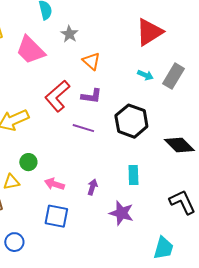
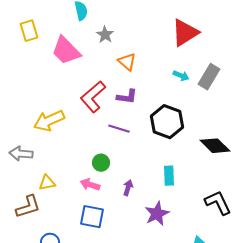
green circle: (28, 162) -> (101, 163), moved
purple star: (121, 213) -> (157, 214), turned 30

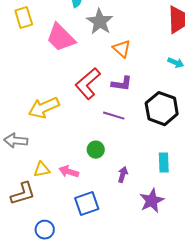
gray star: (105, 35) -> (100, 22), size x1.5
pink arrow: (90, 185) -> (69, 172), moved
blue square: (92, 217) -> (87, 204), turned -30

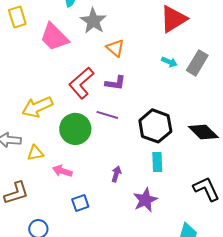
black hexagon: (162, 109) -> (155, 126), moved
green circle: (96, 150) -> (75, 129), moved, size x1.8
yellow triangle: (42, 170) -> (35, 153), moved
blue square: (87, 204) -> (80, 203), size x0.7

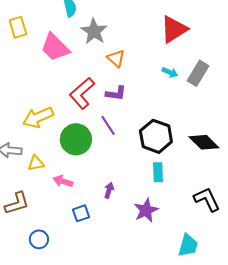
purple line: (107, 115) -> (108, 125), turned 40
purple arrow: (116, 174) -> (109, 190), moved

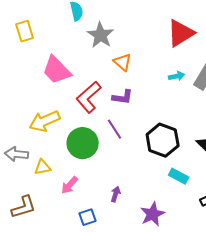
pink trapezoid: (55, 47) -> (57, 70), moved
cyan arrow: (170, 72) -> (177, 76), turned -35
cyan rectangle: (158, 172) -> (179, 176), moved, turned -60
pink arrow: (63, 181) -> (70, 185), turned -66

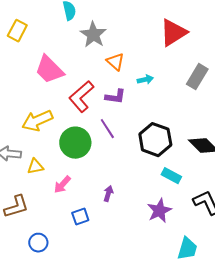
yellow rectangle: (25, 31) -> (17, 31), turned 45
cyan arrow: (177, 76) -> (145, 80), moved
purple star: (153, 214) -> (159, 211), moved

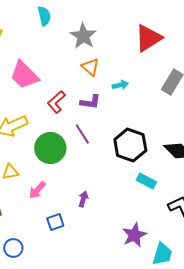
gray star: (93, 35) -> (83, 36), moved
red L-shape: (81, 97) -> (56, 102), size x0.7
purple star: (159, 211) -> (134, 235), moved

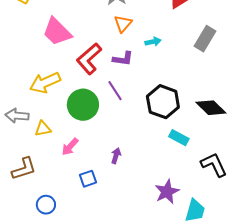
orange triangle: (90, 67) -> (123, 24), turned 30
red L-shape: (56, 102) -> (89, 59), size x1.4

